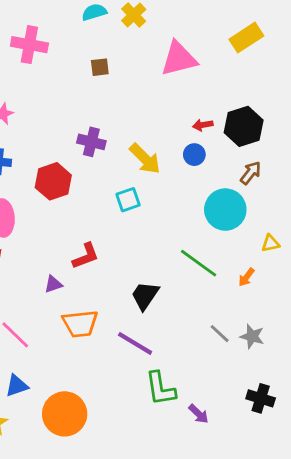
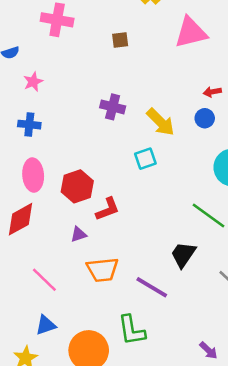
red hexagon: (53, 181) -> (77, 186), moved
black trapezoid: (145, 296) -> (183, 255), moved
green L-shape: (160, 389) -> (132, 330), moved

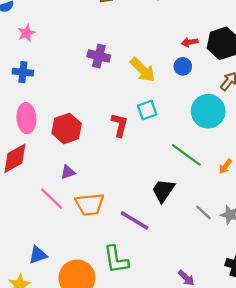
cyan square: (145, 159) -> (147, 110), moved
red L-shape: (108, 209) -> (120, 125), moved, turned -55
pink line: (44, 280) -> (52, 199), moved

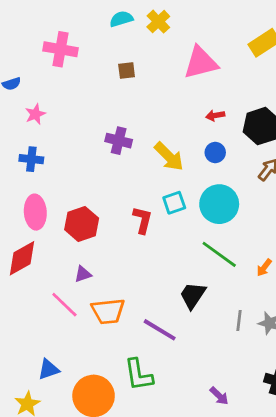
red arrow: (190, 42) -> (215, 115), moved
cyan circle: (208, 111) -> (219, 204), moved
gray line: (203, 212) -> (239, 321), turned 54

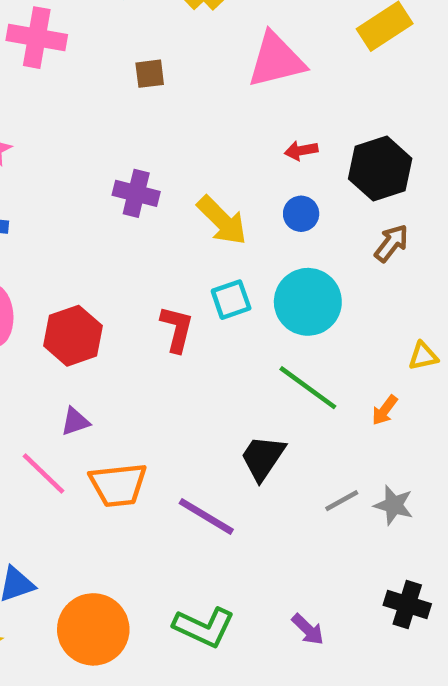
gray line: (239, 321) -> (342, 501), turned 54
green L-shape: (138, 375) -> (204, 627), moved, turned -56

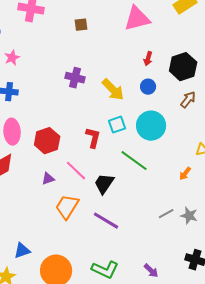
red arrow: (301, 150) -> (148, 59), turned -64
green line: (308, 388) -> (134, 161), moved
black trapezoid: (263, 458) -> (104, 184), moved
pink line: (44, 474) -> (76, 171), moved
orange trapezoid: (118, 485) -> (67, 207), turned 128

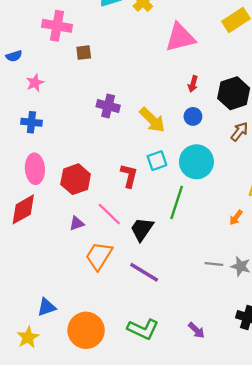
brown square: (81, 25) -> (84, 53), moved
green line: (134, 161) -> (177, 202), turned 72
gray line: (166, 214) -> (214, 264), turned 35

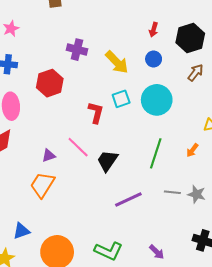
red hexagon: (76, 179) -> (50, 83), moved
green line: (177, 202) -> (156, 153), moved
orange trapezoid: (99, 256) -> (42, 185), moved
purple line: (144, 272) -> (128, 200), moved, turned -56

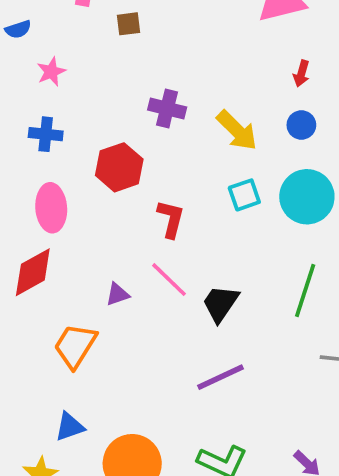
red L-shape: (96, 112) -> (171, 219), moved
orange trapezoid: (42, 185) -> (75, 346), moved
purple line: (128, 200) -> (220, 377), moved

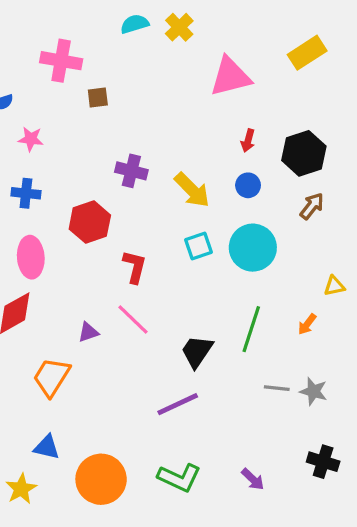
pink star: (51, 72) -> (31, 139), turned 30
black trapezoid: (220, 303) -> (197, 351), moved
blue triangle: (70, 427) -> (47, 447), turned 32

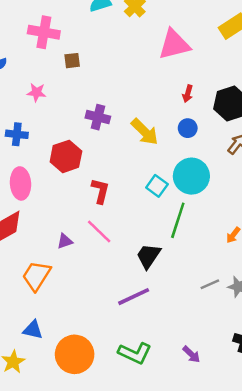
pink star: (31, 139) -> (36, 92), moved
cyan square: (198, 246) -> (157, 186), moved, turned -35
green line: (251, 329) -> (178, 220), moved
gray line: (277, 388) -> (210, 284), turned -30

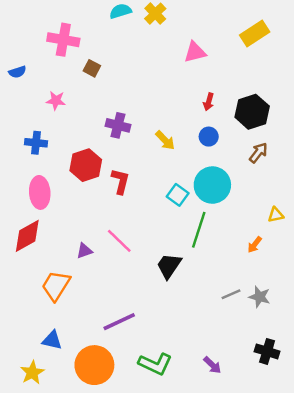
pink triangle: (174, 45) -> (195, 52), size x0.7
brown square: (72, 61) -> (92, 68), turned 35
yellow arrow: (145, 132) -> (165, 140), size x0.7
red L-shape: (100, 191) -> (120, 181), moved
purple line: (134, 297) -> (119, 322), moved

